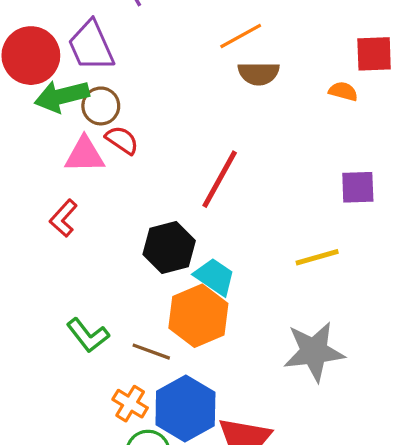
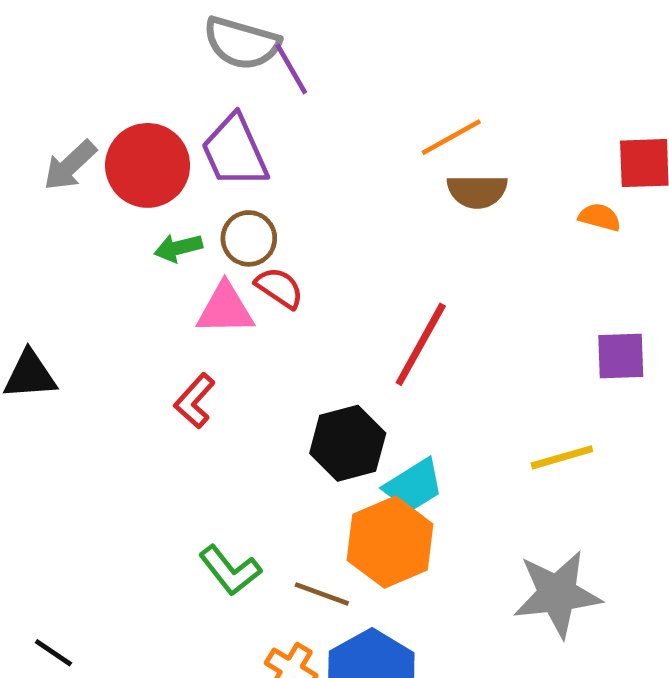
green arrow: (62, 96) -> (178, 248), moved, size x0.6
cyan trapezoid: (215, 277) -> (414, 486), turned 114

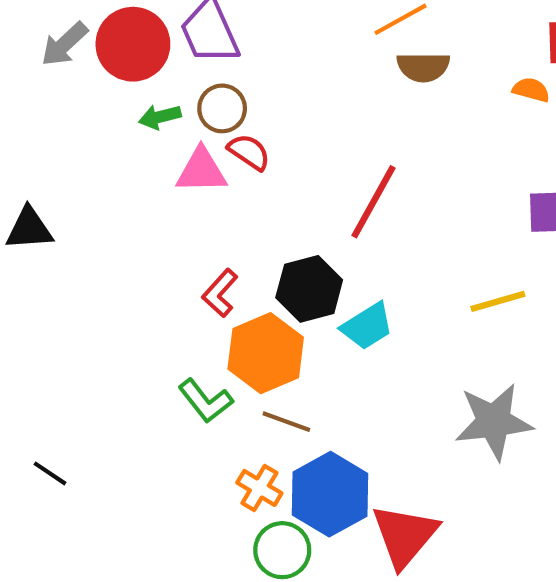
red L-shape: (195, 401) -> (220, 293), moved
orange hexagon: (390, 542) -> (266, 353), moved

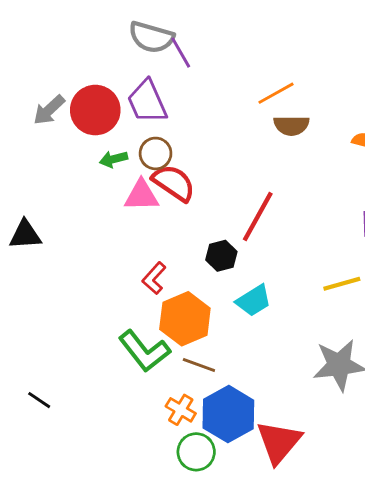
red semicircle: (249, 152) -> (174, 183), size x1.5
black hexagon: (309, 289) -> (221, 256), moved, size x0.7
green L-shape: (205, 401) -> (144, 351), size x1.4

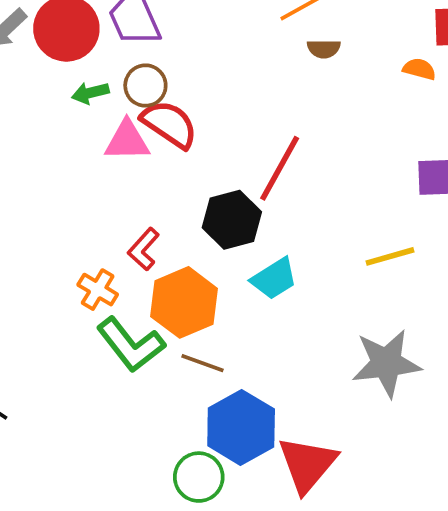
brown semicircle: (291, 125) -> (324, 49), size x0.7
black hexagon: (221, 256) -> (232, 220), size x1.4
orange cross: (181, 410) -> (98, 290), moved

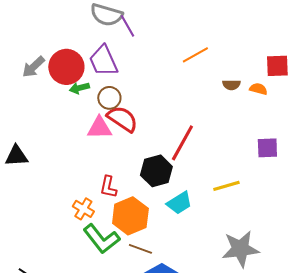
brown semicircle: (324, 49) -> (231, 85), moved
green arrow: (90, 93) -> (79, 88), moved
red L-shape: (144, 249) -> (108, 187), turned -30
yellow line: (390, 256) -> (226, 186), moved

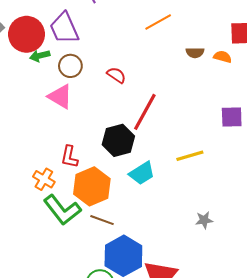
red semicircle: (122, 119) -> (116, 75), moved, size x0.6
pink triangle: (99, 128) -> (60, 97), turned 32
gray star: (240, 249) -> (204, 220), size x0.5

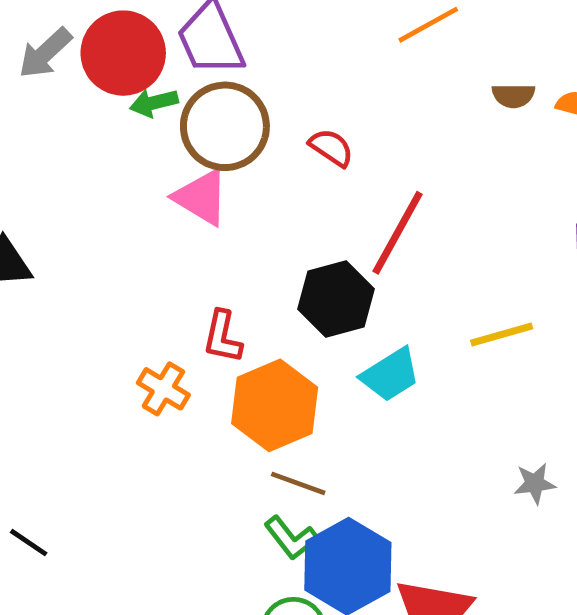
brown circle: (70, 66) -> (225, 126), size x1.6
green L-shape: (62, 210) -> (291, 538), moved, size x0.6

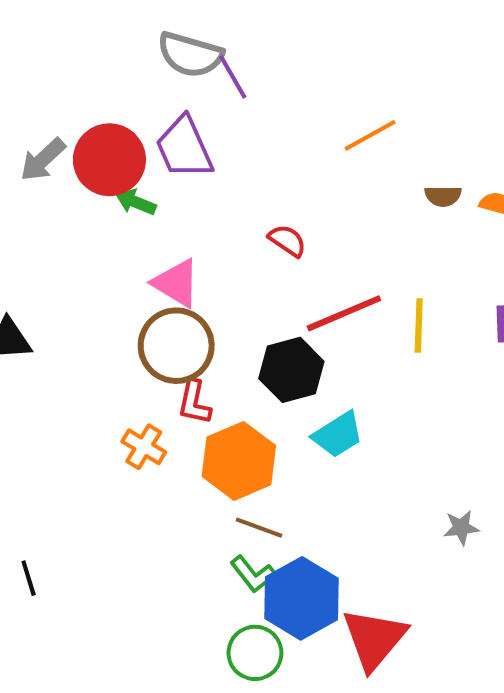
green arrow: (154, 103) -> (136, 202), turned 36
brown circle: (225, 126) -> (176, 346), moved
red line: (398, 233) -> (344, 313), turned 38
yellow line: (502, 334) -> (419, 325), moved, turned -72
black line: (29, 543) -> (29, 578), turned 39

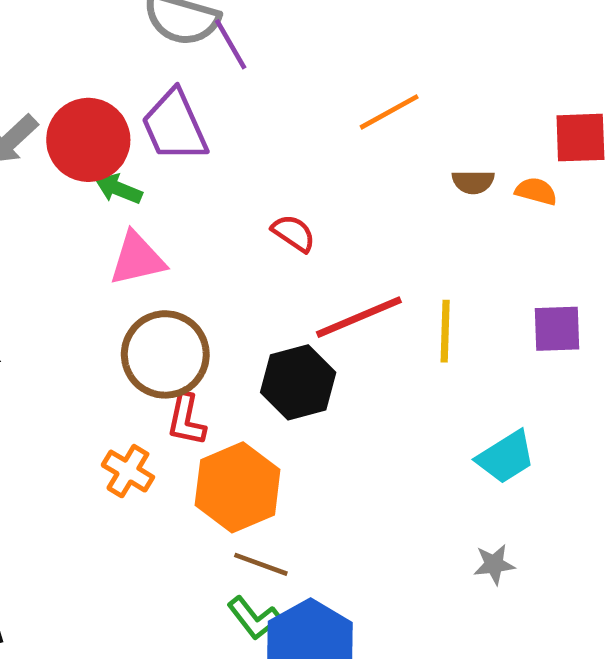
pink triangle: (176, 283) -> (137, 259), moved, turned -44
cyan trapezoid: (338, 435) -> (506, 457), moved

